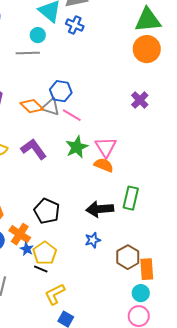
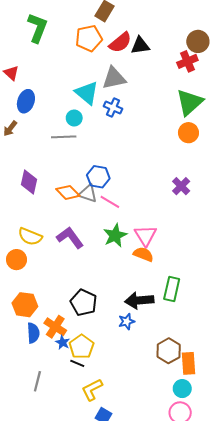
green triangle: (148, 20) -> (190, 102), turned -36
orange circle: (147, 49) -> (188, 133), size x0.7
blue star: (93, 240) -> (127, 321), moved

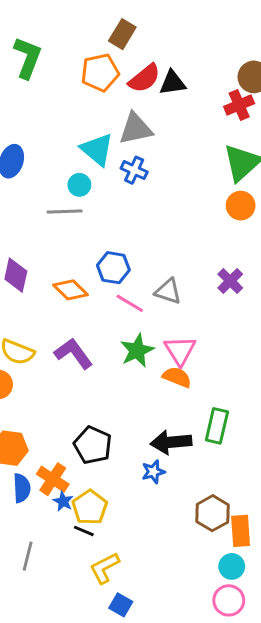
gray triangle: (88, 194) -> (168, 291), moved

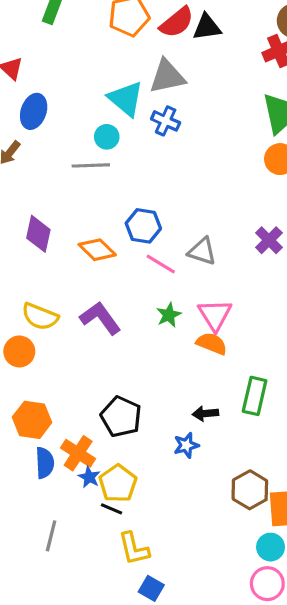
green star: (137, 350) -> (169, 315), size x0.7
black arrow: (171, 442) -> (205, 413), size x0.6
yellow L-shape: (105, 568) -> (134, 549), turned -76

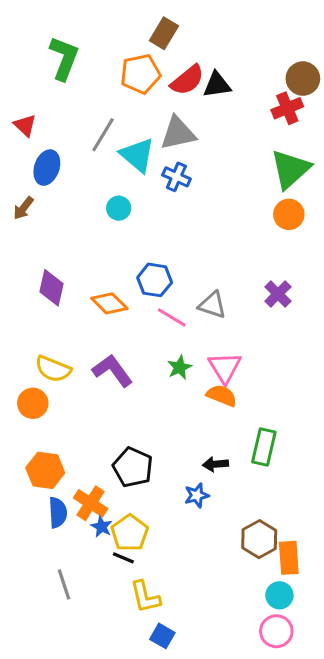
cyan circle: (107, 137) -> (119, 208), moved
gray line: (91, 165) -> (103, 135), moved, turned -57
gray line: (51, 536) -> (64, 584), turned -32

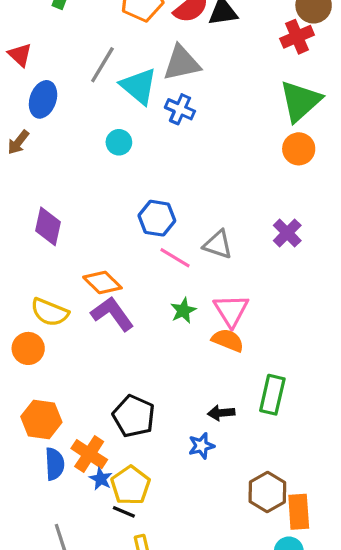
orange diamond: (109, 303) -> (102, 282), moved

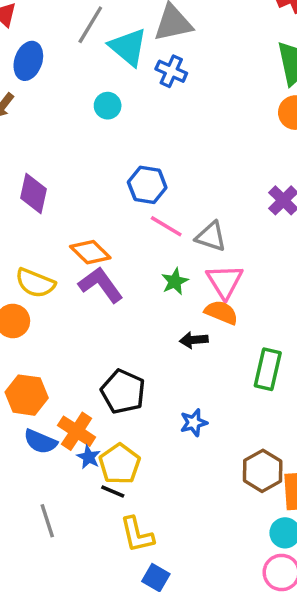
gray triangle: (218, 245) -> (211, 237), moved
black arrow: (221, 413) -> (194, 340), moved
blue semicircle: (55, 464) -> (40, 442), turned 116

